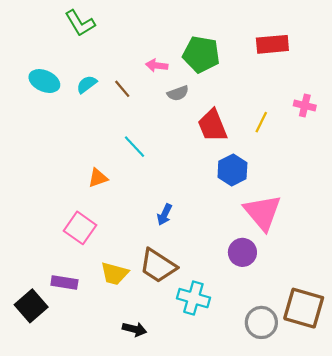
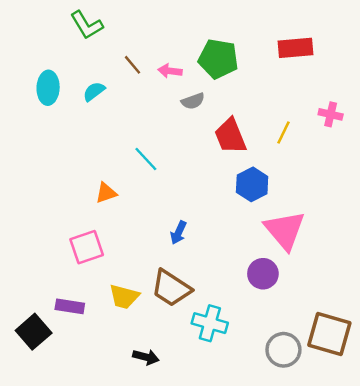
cyan ellipse: (44, 81) -> (48, 88), turned 68
brown line: (122, 89) -> (133, 65), moved
pink square: (80, 228) -> (87, 247), turned 36

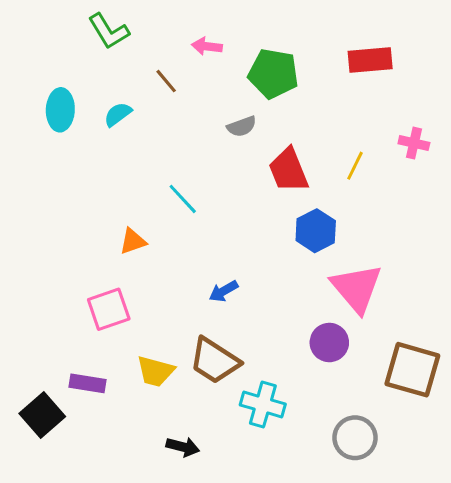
pink arrow: (170, 71) -> (207, 46), moved
blue arrow: (178, 233) -> (224, 291), turned 35
brown square: (329, 334) -> (412, 370), moved

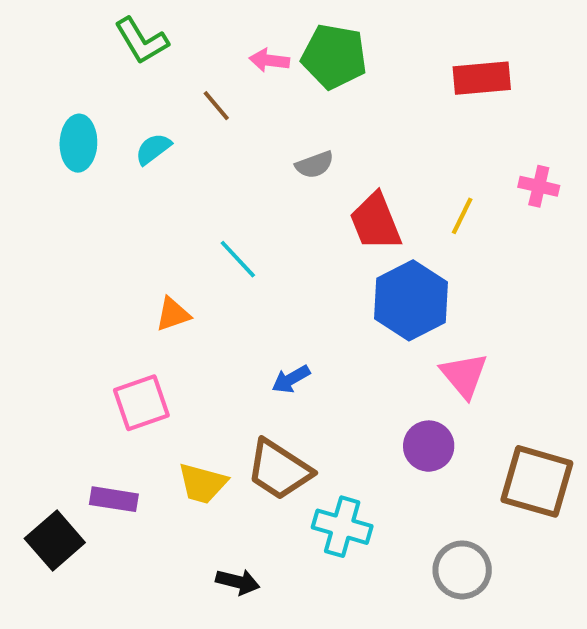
green pentagon: (273, 74) -> (334, 56), moved
blue hexagon: (316, 231) -> (411, 300), size x1.4
pink triangle: (357, 288) -> (464, 375), size x0.7

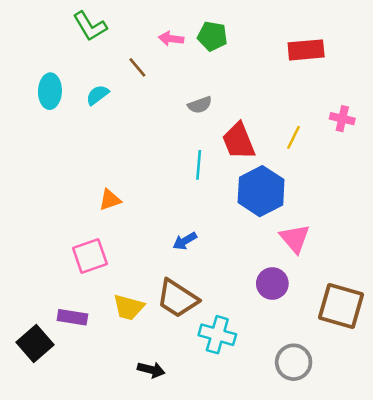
green pentagon: (334, 56) -> (212, 36), size x0.7
cyan line: (238, 259) -> (199, 165), moved, turned 48

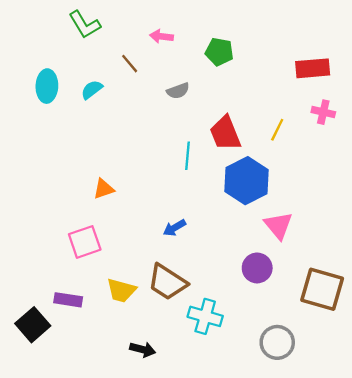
green pentagon: (212, 36) -> (219, 52), moved
red rectangle: (306, 50) -> (313, 68), moved
gray semicircle: (200, 105) -> (178, 91), moved

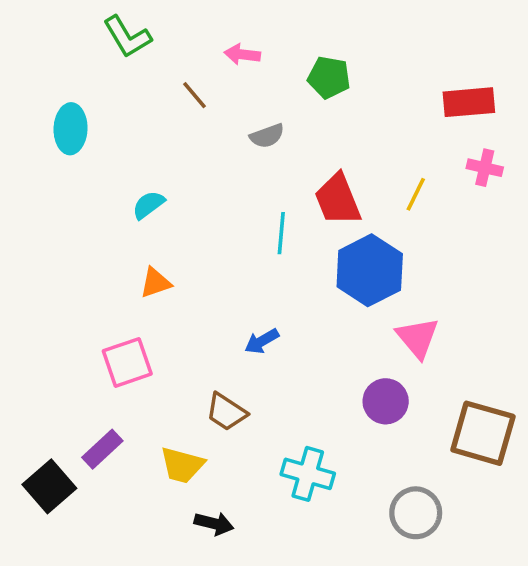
cyan semicircle: (92, 90) -> (148, 205), moved
brown trapezoid: (167, 282) -> (226, 412), moved, size x0.7
yellow trapezoid: (121, 290) -> (182, 465), moved
purple rectangle: (68, 300) -> (102, 449), turned -52

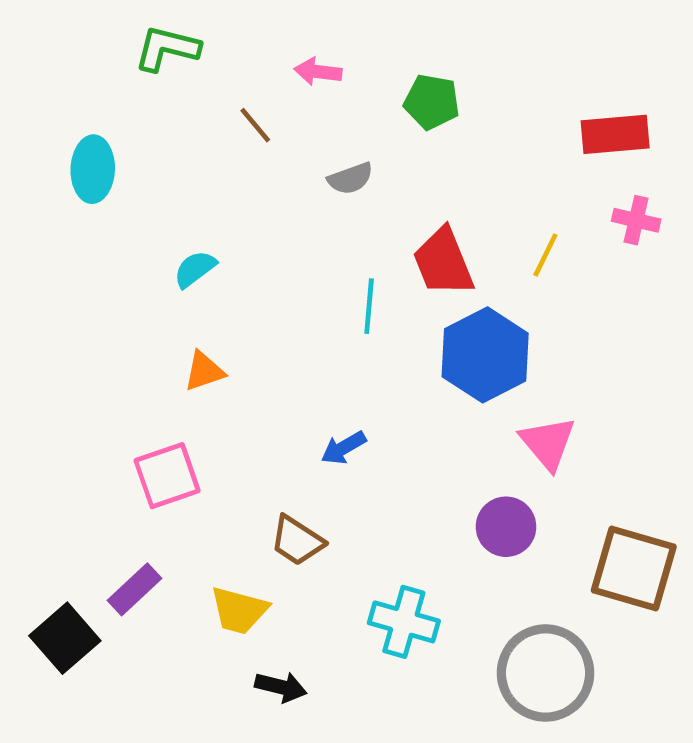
green L-shape: (127, 37) -> (167, 48), turned 135
gray circle: (416, 513) -> (545, 673), size x1.4

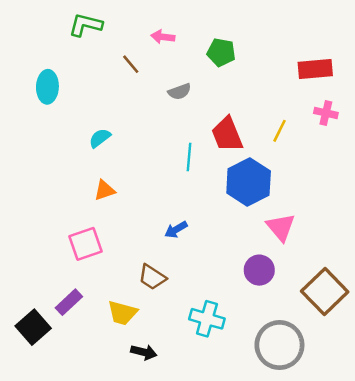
brown square: (634, 569) -> (325, 291), turned 30

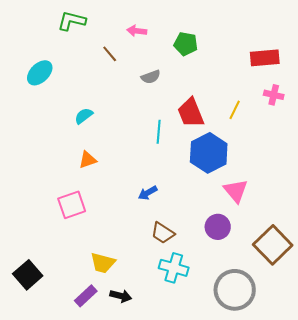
cyan ellipse: (47, 87) -> (40, 73), turned 44
brown trapezoid: (152, 277) -> (163, 233), moved
purple rectangle: (69, 302) -> (86, 296), moved

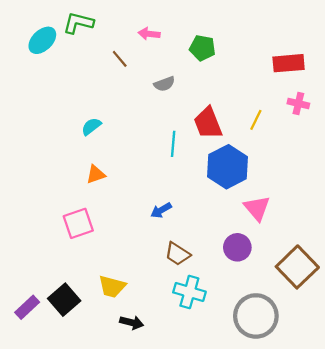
cyan ellipse: (40, 73) -> (42, 40), moved
black square: (28, 275) -> (64, 300), moved
purple rectangle: (86, 296) -> (27, 307), moved

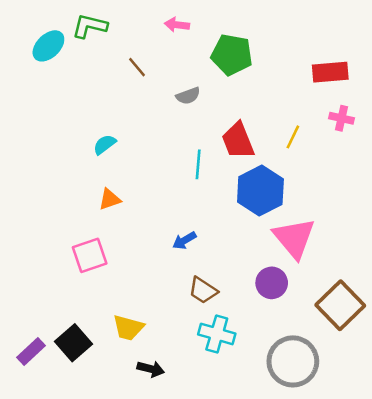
pink arrow: (149, 34) -> (177, 25), moved
green pentagon: (202, 48) -> (232, 55), size x1.4
pink triangle: (257, 208) -> (294, 238), size x1.4

